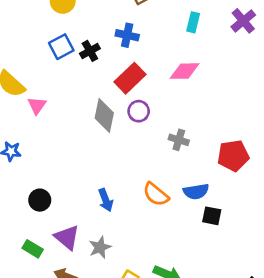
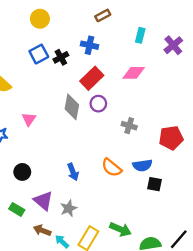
purple cross: (243, 21) -> (173, 45), moved
pink triangle: (37, 105) -> (29, 119), moved

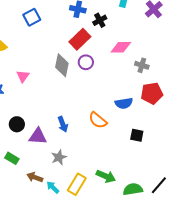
black cross: (61, 57) -> (100, 20), moved
pink diamond: (134, 73) -> (121, 47), moved
gray cross: (129, 126) -> (142, 65), moved
blue semicircle: (142, 165) -> (124, 103), moved
purple triangle: (43, 201) -> (38, 136), moved, turned -36

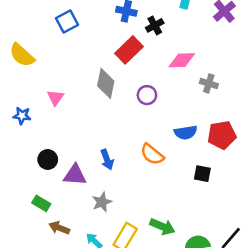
purple circle: (86, 62) -> (147, 95), moved
red pentagon: (152, 93) -> (222, 135), moved
brown arrow: (35, 177) -> (59, 228), moved

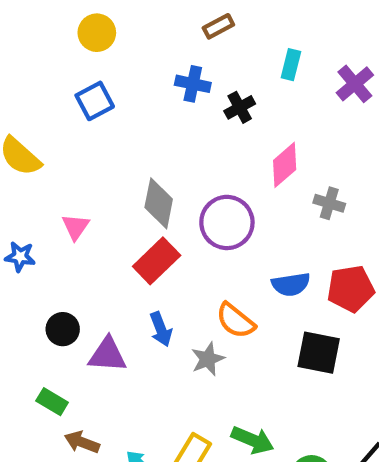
red rectangle: (129, 50) -> (157, 261), moved
pink diamond: (182, 60) -> (285, 165), turned -40
purple circle: (147, 95) -> (227, 222), size x1.6
black square: (202, 174) -> (319, 353), size x1.5
gray star: (102, 202) -> (208, 359), moved

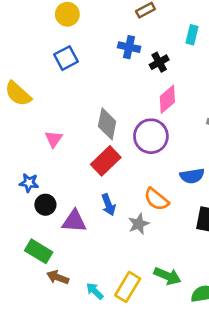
pink diamond: (285, 165) -> (167, 99), moved
blue star: (20, 257) -> (29, 183), moved
green rectangle: (52, 402) -> (39, 251), size x1.4

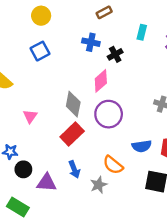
pink diamond: (167, 99) -> (101, 81), moved

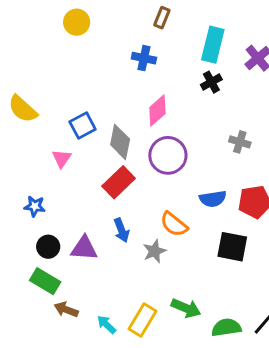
brown rectangle: (104, 12) -> (162, 18), turned -40
cyan rectangle: (142, 32) -> (213, 45), size x1.6
blue square: (40, 51) -> (83, 125), moved
black cross: (115, 54) -> (211, 82), moved
black circle: (23, 169) -> (48, 247), moved

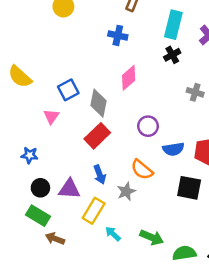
gray cross: (240, 142) -> (195, 92), moved
purple circle: (168, 155) -> (148, 126), moved, size x0.7
yellow rectangle: (142, 320) -> (94, 211), moved
cyan arrow: (107, 325) -> (113, 234), moved

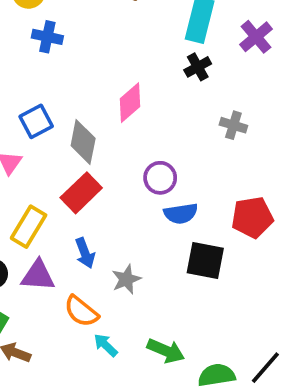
blue cross: (118, 35) -> (47, 37), moved
blue semicircle: (173, 149) -> (181, 214), moved
orange semicircle: (142, 170) -> (81, 311), moved
black square: (189, 188) -> (205, 261), moved
yellow rectangle: (94, 211) -> (29, 227), moved

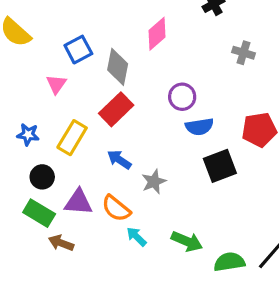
blue arrow: (85, 253) -> (119, 160), turned 145
black square: (205, 261) -> (220, 166), turned -32
purple triangle: (38, 276) -> (78, 202), moved

